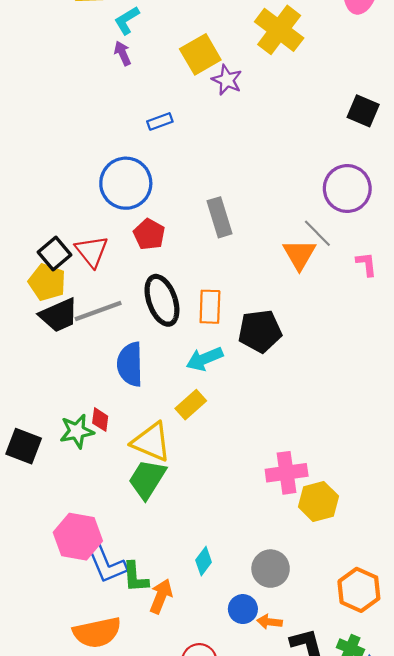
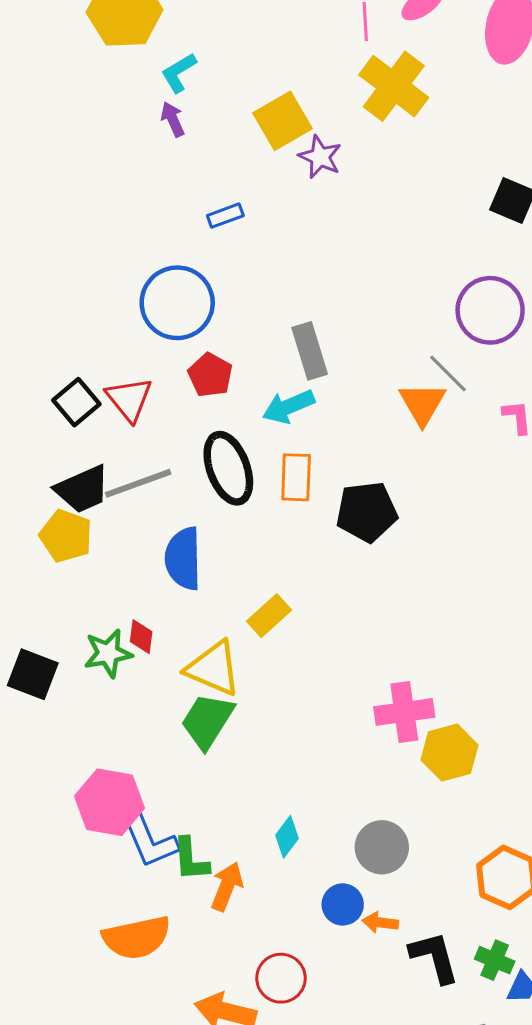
yellow pentagon: (47, 282) -> (66, 536), moved
cyan arrow: (205, 359) -> (289, 407), moved

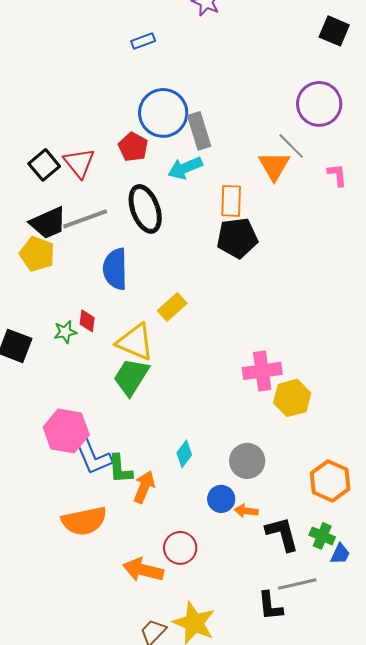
blue circle: (177, 303) -> (163, 113), moved
orange rectangle: (296, 477) -> (231, 201), moved
green star: (108, 653) -> (65, 332), size x0.7

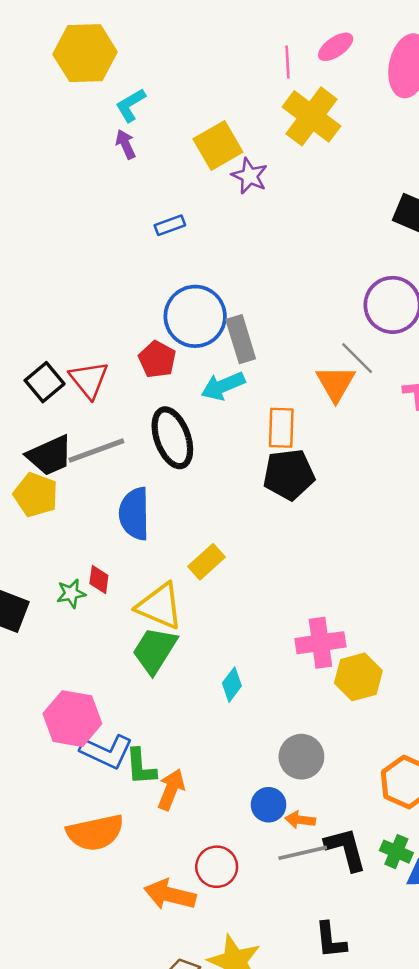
cyan diamond: (184, 454) -> (232, 685), moved
blue L-shape: (93, 457) -> (107, 752), turned -42
gray line: (297, 584) -> (303, 853), moved

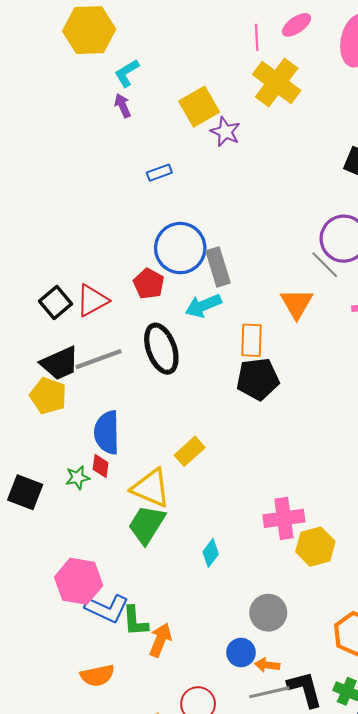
gray line: (357, 358) -> (325, 265), moved
red triangle: (89, 380) -> (92, 300), turned 40
blue semicircle: (134, 514) -> (107, 432), moved
orange semicircle: (95, 833) -> (97, 676), size x0.7

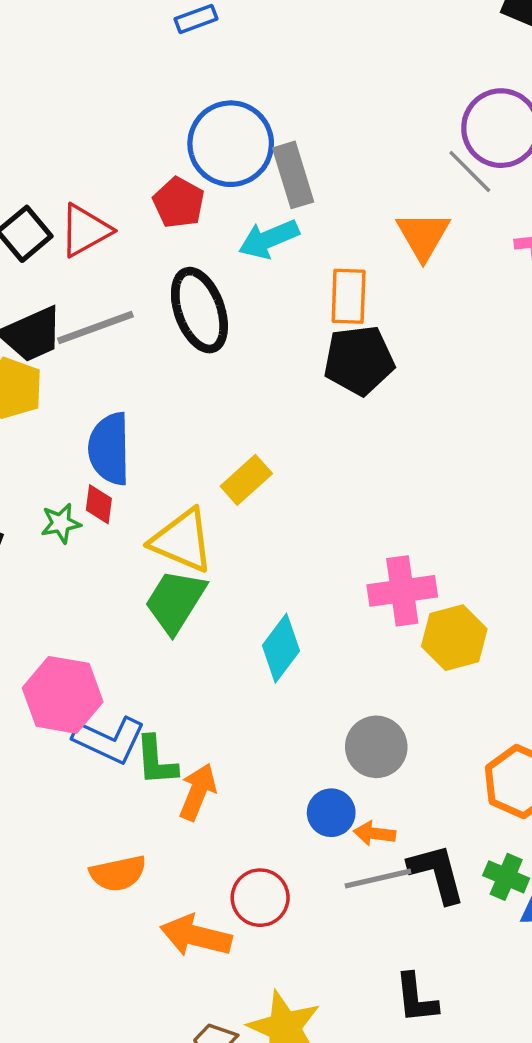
cyan diamond: (211, 553) -> (281, 648), size x1.4
orange semicircle: (97, 676) -> (118, 873), moved

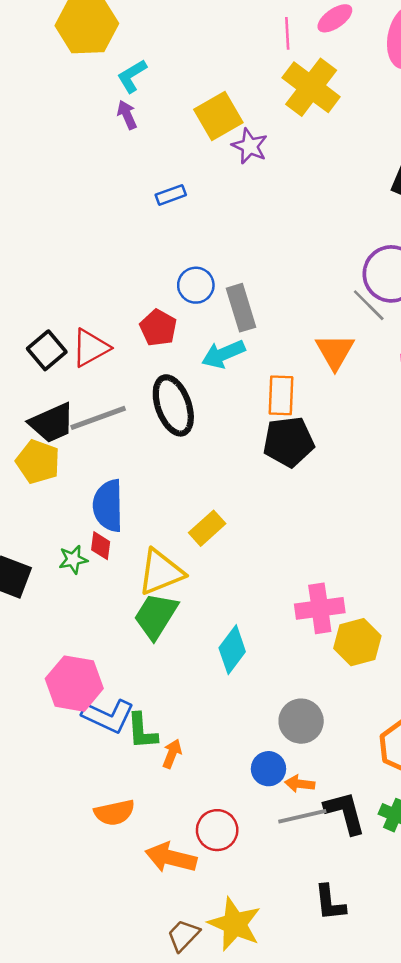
blue circle: (231, 144) -> (196, 285), size x0.6
yellow triangle: (182, 541) -> (161, 572), turned -45
orange arrow: (198, 792) -> (172, 754), size x0.7

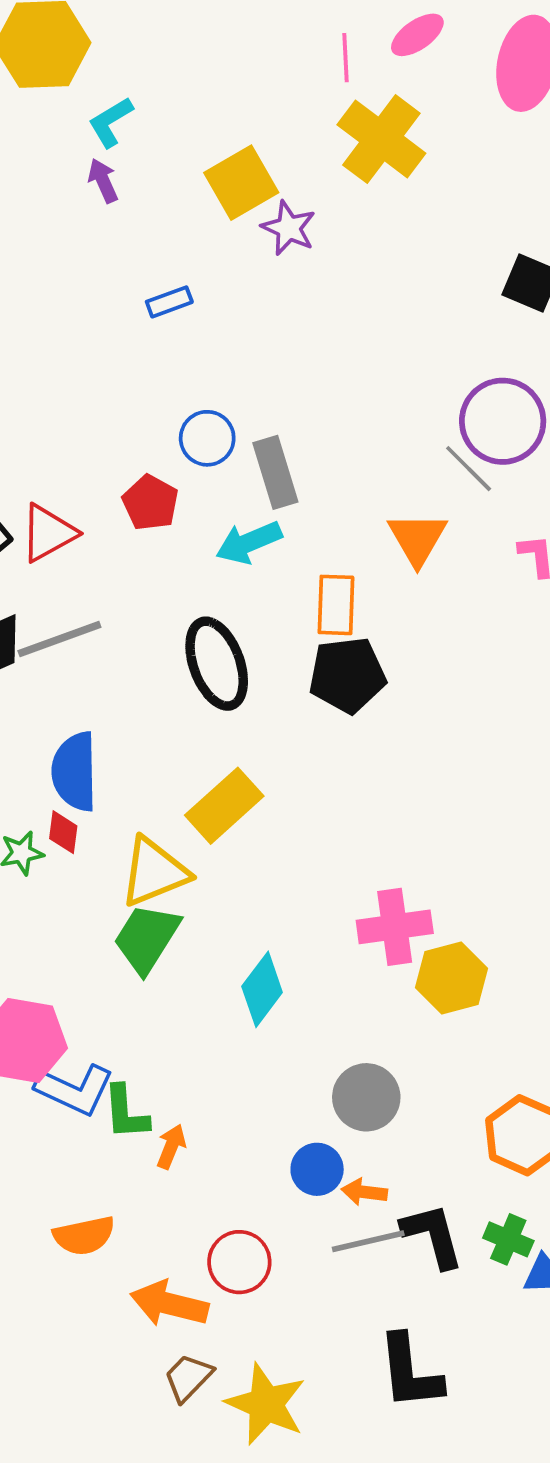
black ellipse: (173, 405) -> (217, 664), moved
yellow rectangle: (207, 528) -> (224, 806), size x1.4
black L-shape: (330, 903) -> (410, 1372), size x1.4
brown trapezoid: (183, 935) -> (188, 1378), moved

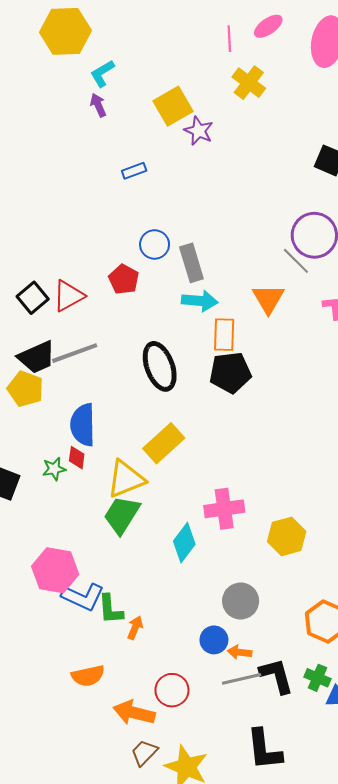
yellow cross: (381, 139) -> (249, 83), size x0.7
cyan arrow: (249, 542) -> (200, 301), moved, turned -152
pink cross: (395, 927) -> (224, 509), moved

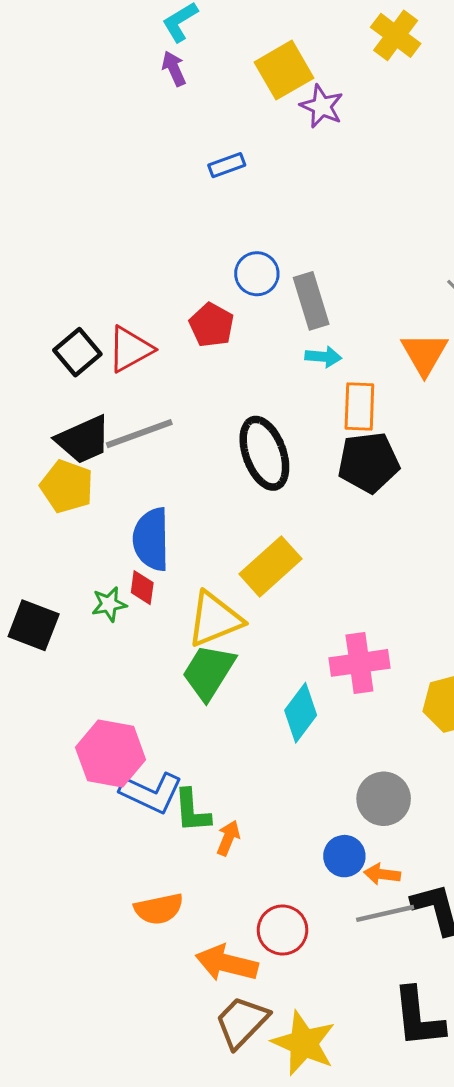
cyan arrow: (200, 301) -> (323, 357), size x0.7
brown trapezoid: (144, 753) -> (242, 1022), size x1.4

